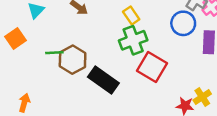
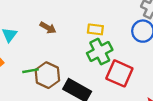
yellow rectangle: (131, 15) -> (95, 29), turned -42

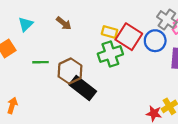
red square: (119, 73) -> (129, 37), moved
brown hexagon: (47, 75) -> (70, 71), moved

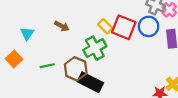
yellow rectangle: (109, 32) -> (105, 26), turned 40
green cross: (110, 54) -> (95, 48), moved

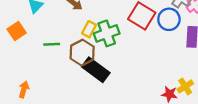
yellow rectangle: (105, 26) -> (89, 29), moved, turned 64

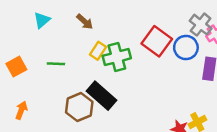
orange square: (17, 31) -> (16, 67), moved
brown hexagon: (82, 53) -> (79, 107), moved

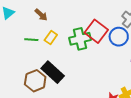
green cross: (117, 57) -> (80, 39), moved
green line: (56, 64) -> (31, 40), moved

